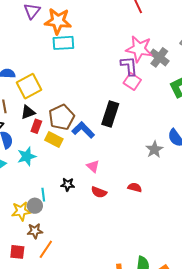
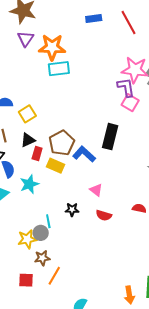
yellow square: (29, 86) -> (27, 114), size x0.7

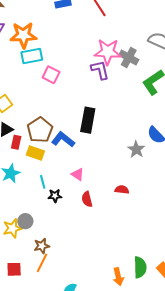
pink square: (130, 103) -> (51, 75), moved
red semicircle: (104, 215) -> (87, 199), turned 63
cyan line: (48, 221) -> (43, 182), moved
brown star: (42, 258) -> (42, 246), moved

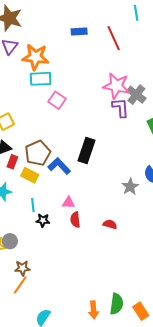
purple L-shape: (100, 70) -> (120, 108), moved
pink triangle: (78, 174) -> (68, 203), turned -40
red semicircle: (87, 199) -> (75, 220), moved

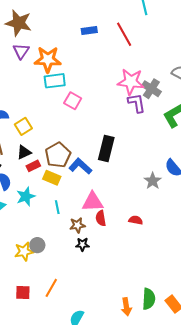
red rectangle: (12, 162) -> (33, 166), turned 48
pink triangle: (68, 203) -> (93, 202), size x1.6
black star: (43, 220) -> (82, 244), moved
brown star: (22, 268) -> (77, 225), moved

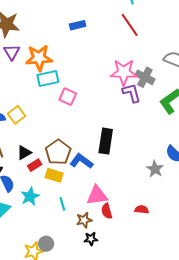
red line: (124, 34) -> (130, 25), moved
yellow square: (23, 126) -> (16, 115), moved

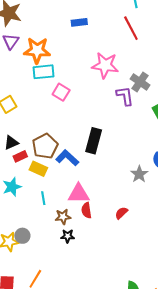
pink star: (124, 72) -> (105, 65), moved
red semicircle: (142, 210) -> (121, 213), turned -56

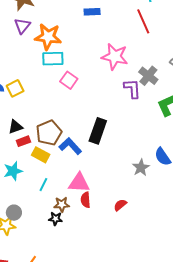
cyan line: (43, 198) -> (43, 185), turned 32
gray circle: (22, 236) -> (14, 213), moved
black star: (68, 236) -> (55, 219), moved

